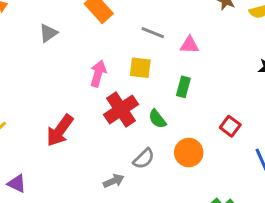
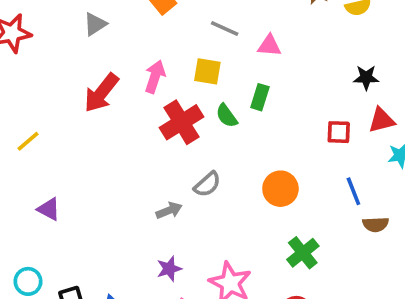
green semicircle: (157, 119) -> (227, 116), moved
red square: (230, 126) -> (339, 132), moved, turned -36
red arrow: (60, 130) -> (101, 93), moved
orange circle: (189, 153) -> (280, 189), moved

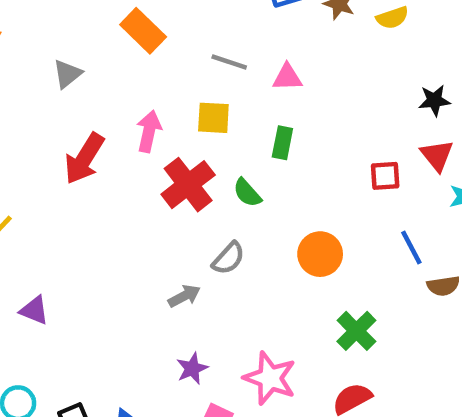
black star: (366, 78) -> (434, 100), moved
green semicircle: (227, 116) -> (247, 193), moved
red triangle: (382, 120) -> (437, 155), turned -48

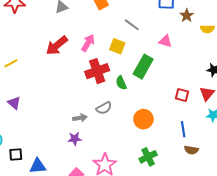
pink triangle: (287, 77) -> (165, 41), moved
green rectangle: (282, 143) -> (143, 67), size x1.6
purple star: (192, 368) -> (75, 139), moved

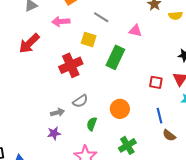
pink arrow: (88, 43) -> (61, 22), moved, turned -120
green semicircle: (121, 83) -> (92, 124), moved, turned 48
brown semicircle: (191, 150) -> (169, 135), turned 32

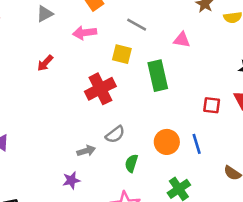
red arrow: (29, 43) -> (45, 63), size x0.6
green rectangle: (115, 57) -> (158, 76), turned -35
blue line: (159, 116) -> (197, 144), moved
purple star: (54, 133) -> (71, 180), moved

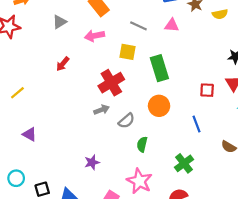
pink triangle: (182, 40) -> (172, 25), moved
orange circle: (167, 142) -> (159, 106), moved
gray arrow: (86, 151) -> (102, 110), moved

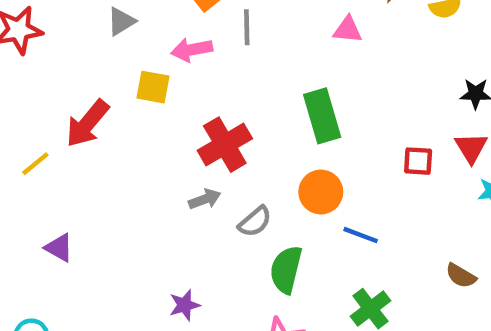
gray line: (138, 26) -> (247, 27), moved, turned 63
yellow square: (128, 52) -> (153, 87), moved
red arrow: (63, 64) -> (87, 123), moved, size x1.6
blue line: (197, 124) -> (361, 235), moved, turned -49
green semicircle: (142, 144) -> (286, 270), size x1.5

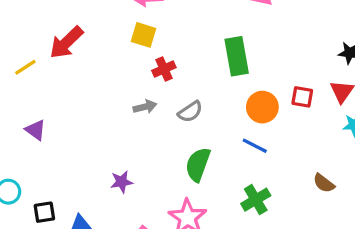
yellow square: (153, 87) -> (144, 35), moved
red cross: (225, 145) -> (164, 69), size x0.6
orange circle: (321, 192) -> (262, 107), moved
gray semicircle: (255, 222) -> (190, 112), moved

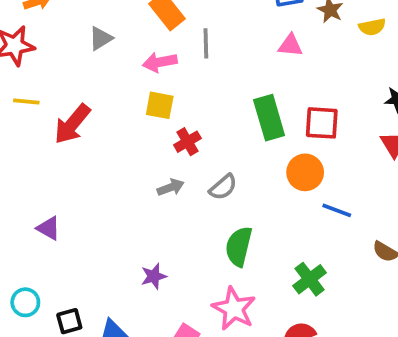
yellow line: (25, 67) -> (26, 102), moved, turned 45
red square: (302, 97) -> (322, 123), moved, size x1.4
blue line: (255, 146) -> (337, 210), moved

